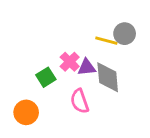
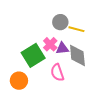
gray circle: (125, 34) -> (60, 22), moved
green square: (46, 77) -> (33, 55), size x1.6

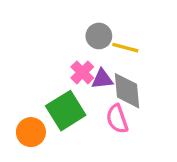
green square: (33, 55) -> (66, 111), moved
pink semicircle: (57, 73) -> (117, 119), moved

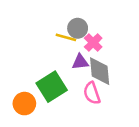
yellow line: (125, 48) -> (66, 37), moved
pink cross: (82, 72) -> (93, 43), moved

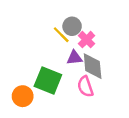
yellow line: (66, 37) -> (61, 35), turned 30
green square: (52, 87) -> (48, 81), turned -36

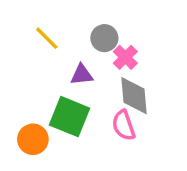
yellow line: (61, 35) -> (47, 38), moved
purple triangle: (74, 58) -> (82, 75), moved

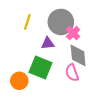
yellow line: (47, 38) -> (27, 22), turned 63
gray circle: (104, 38) -> (61, 22), size x1.6

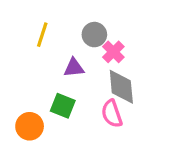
gray circle: (61, 22) -> (94, 35), size x0.6
green square: (41, 68) -> (63, 106), size x0.7

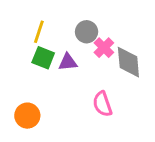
gray diamond: (121, 87) -> (128, 62), moved
green square: (63, 106) -> (43, 58), moved

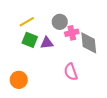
yellow line: (39, 32) -> (27, 22), turned 42
pink cross: (104, 48) -> (72, 33), turned 32

